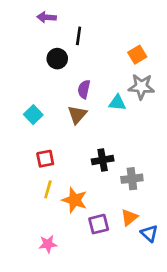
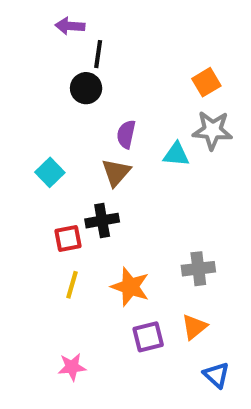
black line: (79, 36) -> (98, 54), moved
black cross: (103, 160) -> (102, 221), moved
orange star: (75, 200) -> (130, 287), moved
blue triangle: (149, 233) -> (216, 375), moved

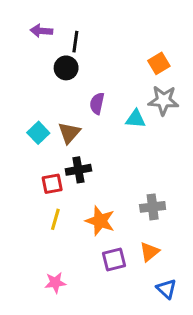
purple arrow: (70, 26) -> (41, 31), moved
brown triangle: (116, 172) -> (69, 133), moved

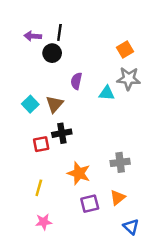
purple arrow: (41, 31) -> (33, 36), moved
yellow line: (55, 219) -> (39, 188), moved

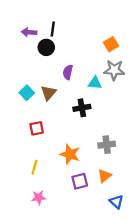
black cross: (62, 133) -> (82, 108), moved

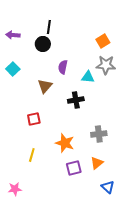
purple arrow: (29, 32) -> (13, 35), moved
cyan square: (27, 93) -> (13, 69), moved
pink star: (39, 197) -> (15, 189), moved

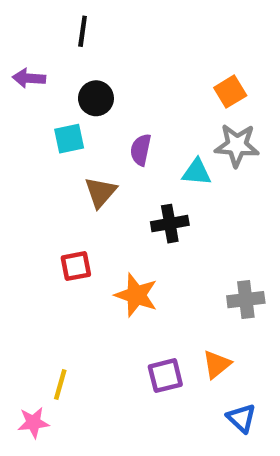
black line: (49, 27) -> (83, 31), moved
cyan square: (13, 69) -> (69, 139), moved, turned 32
gray cross: (99, 134) -> (246, 300), moved
orange star: (65, 143) -> (136, 295), moved
yellow line: (32, 155) -> (60, 385), moved

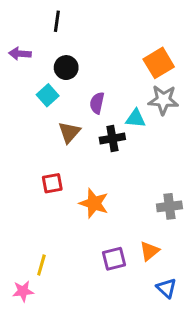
orange square: (230, 92) -> (159, 63), size x1.4
cyan square: (69, 139) -> (48, 95), turned -30
black cross: (170, 224) -> (112, 138), moved

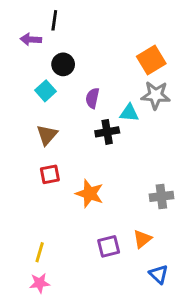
purple arrow: (20, 54) -> (31, 39), moved
brown triangle: (69, 132) -> (47, 135), moved
pink star: (23, 291) -> (40, 283), moved

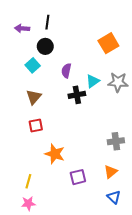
black line: (54, 20) -> (47, 22), moved
gray star: (156, 95) -> (118, 82), moved
cyan triangle: (129, 113) -> (93, 81), turned -40
orange star: (90, 194) -> (55, 154), moved
orange triangle: (142, 239) -> (111, 172), moved

